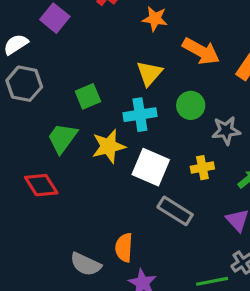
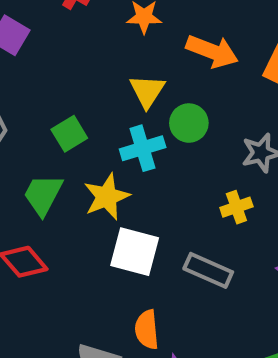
green circle: (191, 105) -> (189, 123), moved
white square: (151, 167) -> (135, 252), moved

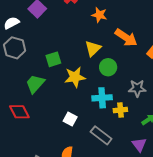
cyan cross: (143, 148) -> (102, 98), moved
yellow star: (107, 197) -> (75, 77), moved
white square: (135, 252) -> (70, 119), size x0.6

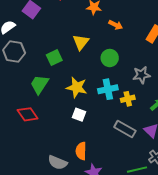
orange arrow: (126, 38) -> (116, 25), moved, size x0.6
yellow triangle: (93, 48) -> (81, 42), moved
yellow star: (75, 77) -> (77, 87), moved, turned 30
gray rectangle: (101, 135) -> (125, 129), moved

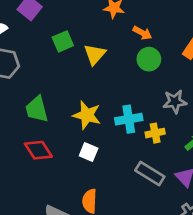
green square: (54, 58) -> (63, 41), moved
green circle: (110, 58) -> (149, 59), moved
green trapezoid: (39, 84) -> (37, 109), turned -50
red diamond: (28, 114) -> (38, 150), moved

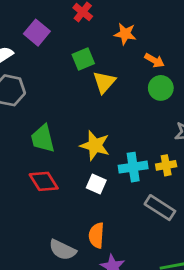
green square: (63, 41) -> (83, 59), moved
cyan cross: (129, 119) -> (133, 167), moved

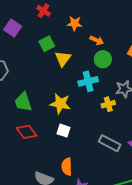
yellow cross: (166, 165) -> (108, 104), moved
cyan cross: (133, 167) -> (88, 81), moved

